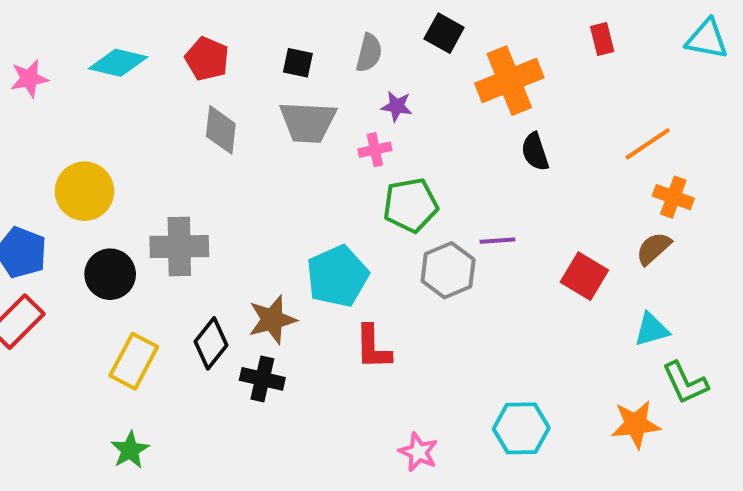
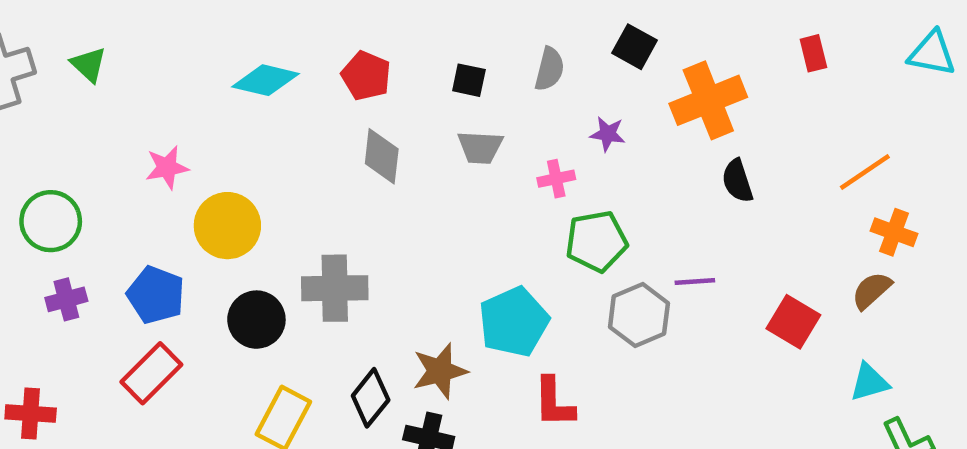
pink star: (29, 79) -> (167, 167), moved
purple star: (397, 106) -> (608, 134), moved
gray trapezoid: (308, 122) -> (480, 147), size x0.7

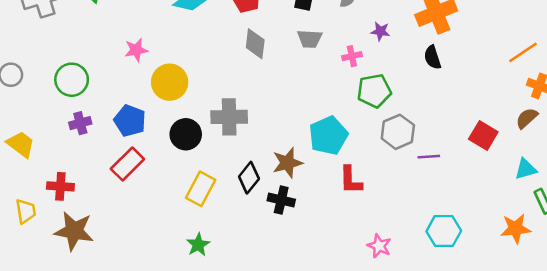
black semicircle: (737, 181) -> (433, 57), moved
purple line: (695, 282) -> (429, 157), moved

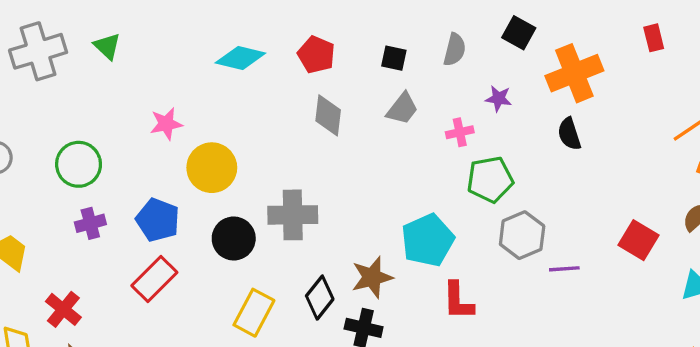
gray trapezoid: (310, 39) -> (402, 109), turned -55
red cross: (60, 186) -> (63, 309), turned 35

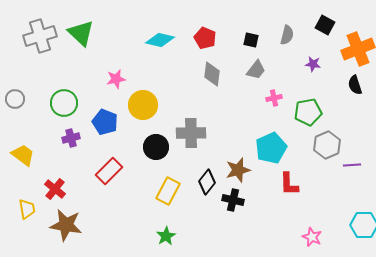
green triangle: (107, 46) -> (81, 33), size x1.6
pink cross: (460, 132) -> (274, 98), moved
blue pentagon: (158, 220) -> (105, 122), moved

